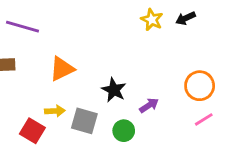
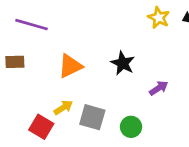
black star: (114, 90) -> (123, 63), moved
purple arrow: (149, 105) -> (159, 88), moved
yellow arrow: (55, 111) -> (63, 107), turned -30

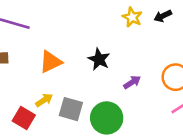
green circle: (131, 127) -> (107, 118), size x1.6

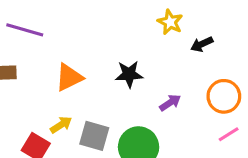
black arrow: (163, 16) -> (202, 44), moved
black star: (99, 59) -> (129, 74), turned -30

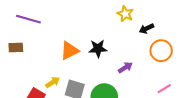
orange triangle: (69, 77) -> (70, 51), moved
orange circle: (224, 96) -> (161, 51), moved

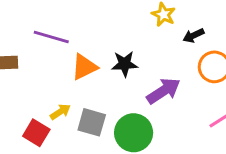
purple line: (28, 19) -> (51, 37), moved
purple arrow: (125, 68) -> (164, 91), size x1.6

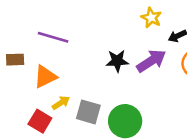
orange triangle: (84, 67) -> (45, 77), moved
purple arrow: (164, 91) -> (151, 61), moved

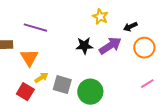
yellow star: (151, 18) -> (100, 17), moved
orange triangle: (45, 77) -> (29, 58), turned -36

